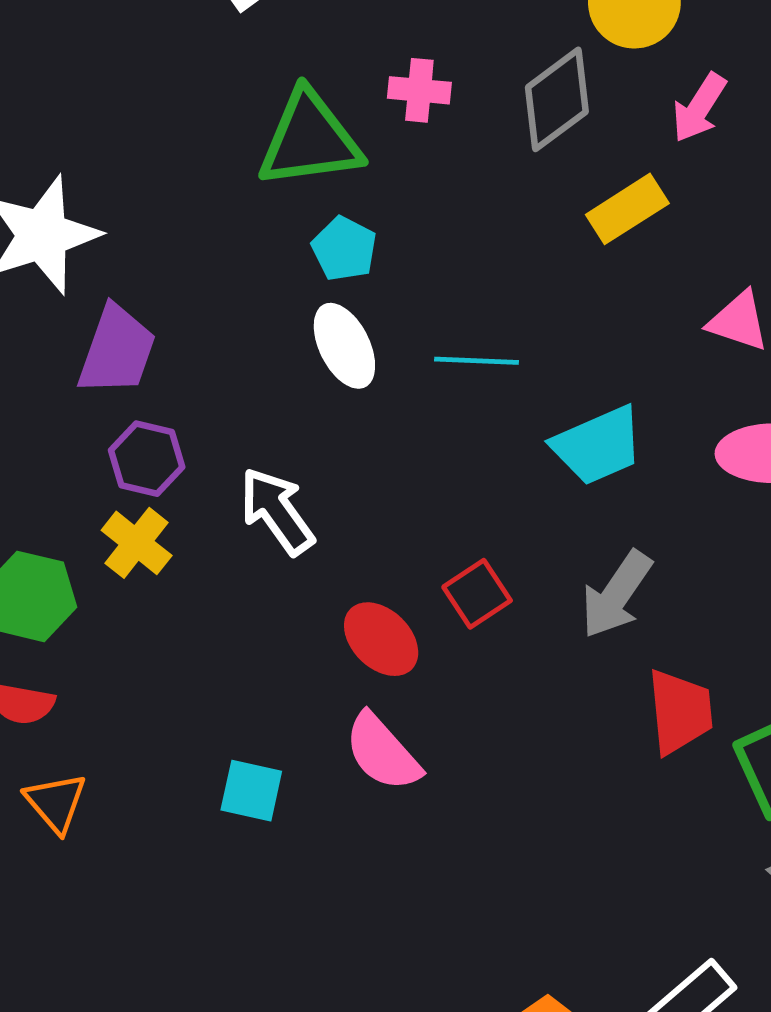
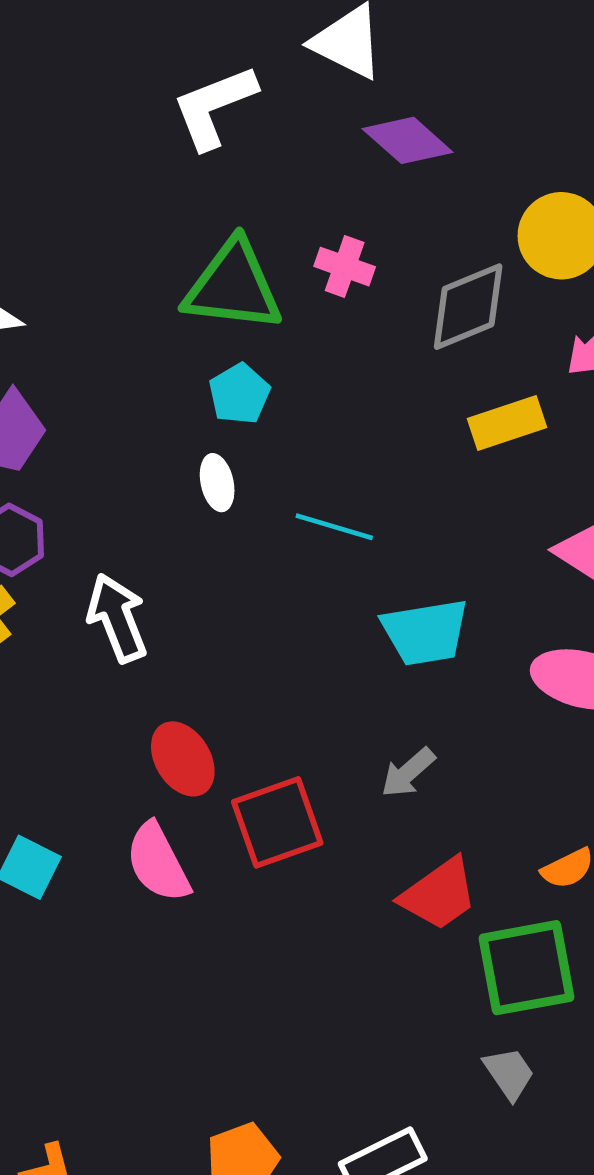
white ellipse: (344, 346) -> (217, 483), size x0.7
red square: (477, 594) -> (277, 822), moved, size x1.5
gray arrow: (616, 594) -> (408, 773), size x0.7
red trapezoid: (680, 712) -> (439, 894), turned 46

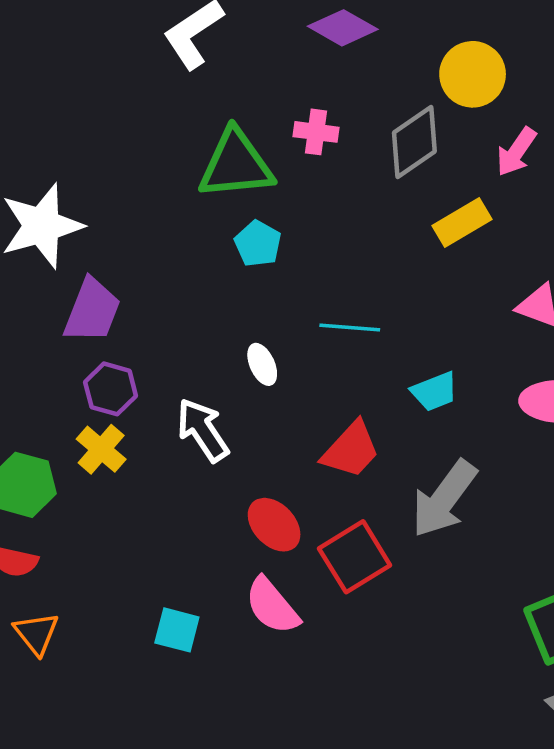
white ellipse: (217, 483) -> (262, 364), moved
cyan trapezoid: (425, 632) -> (435, 391), size x0.7
gray arrow: (408, 773) -> (444, 499), size x1.8
red trapezoid: (439, 894) -> (351, 450), moved

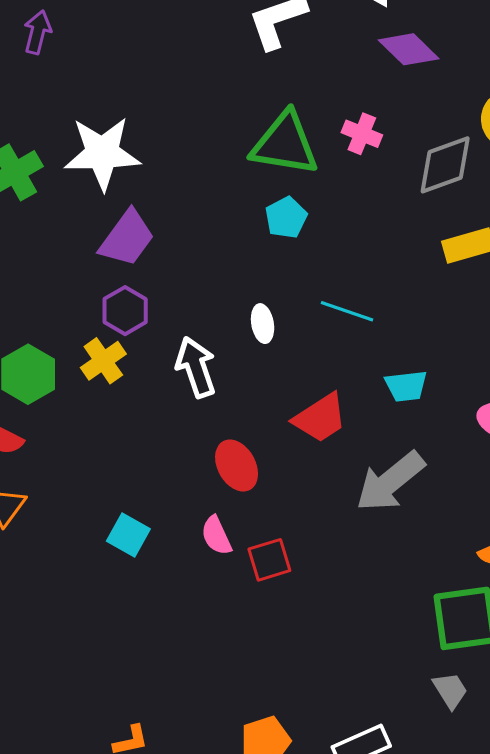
red square: (355, 557) -> (269, 560), moved, size x0.7
pink semicircle: (272, 606) -> (216, 536), size x0.7

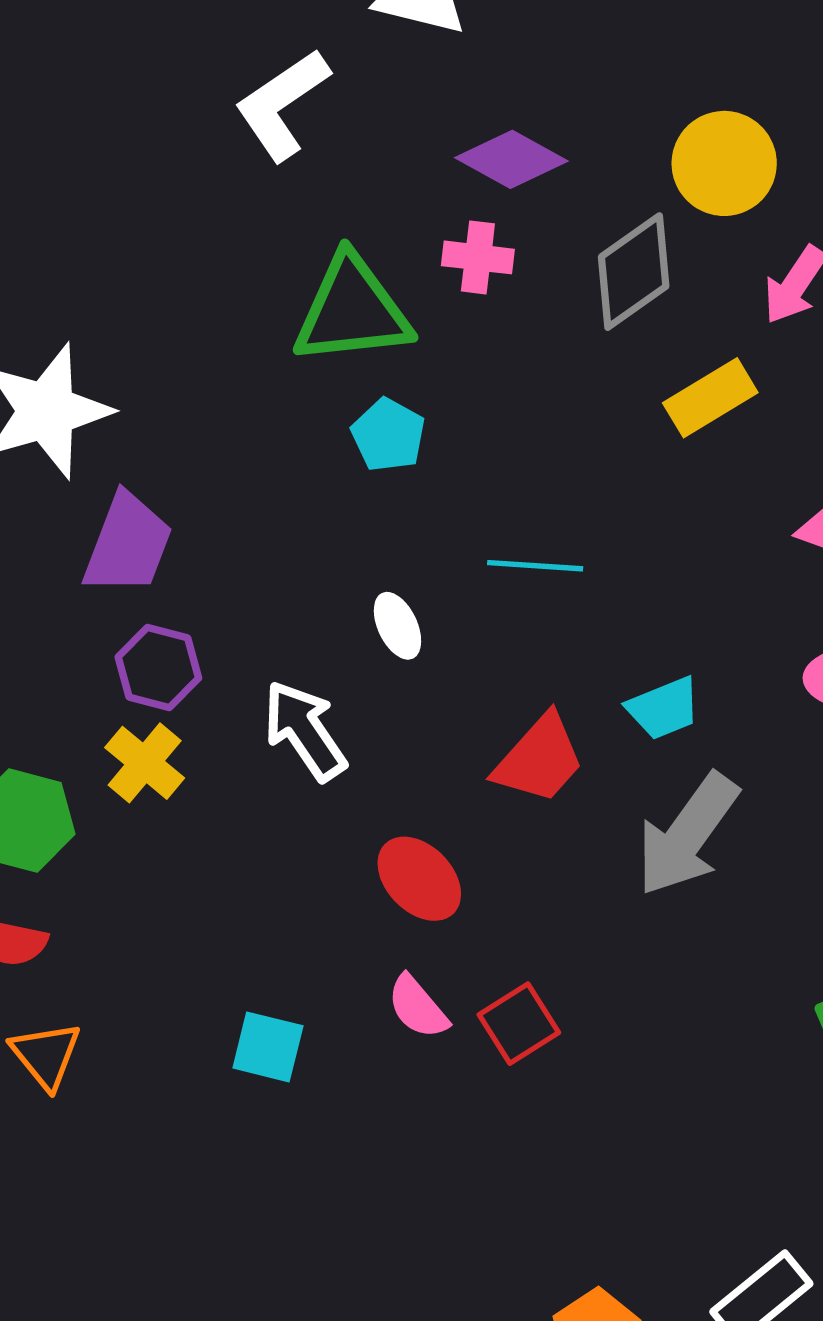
purple diamond: (409, 49) -> (511, 159), moved
cyan trapezoid: (406, 386) -> (664, 708), moved

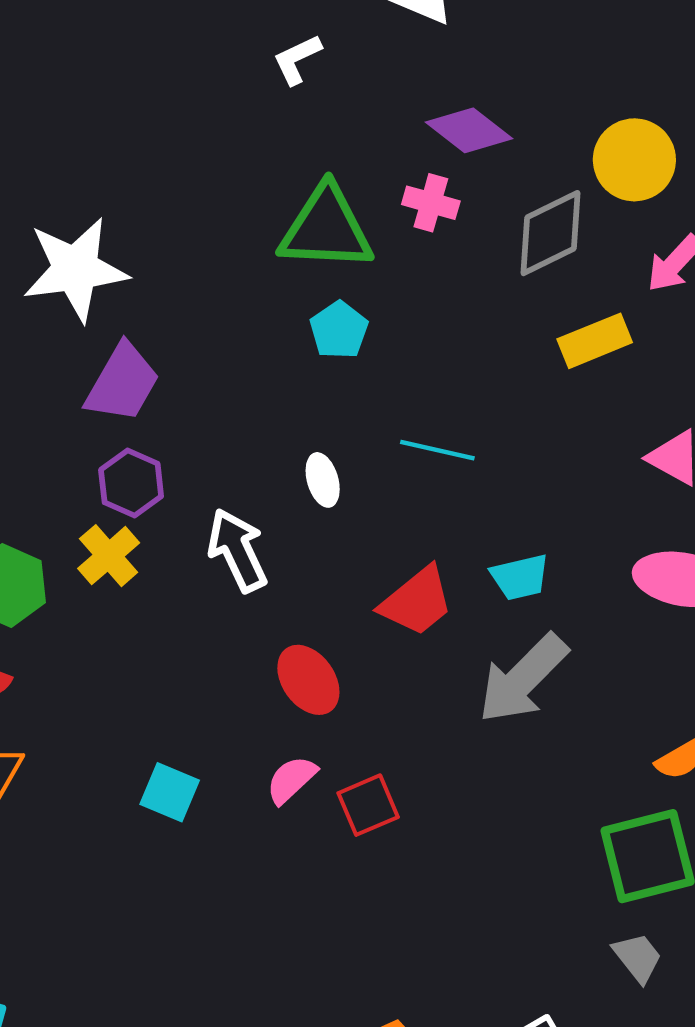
white L-shape: (282, 105) -> (297, 59), size x0.6
pink semicircle: (418, 1007) -> (291, 780), turned 78

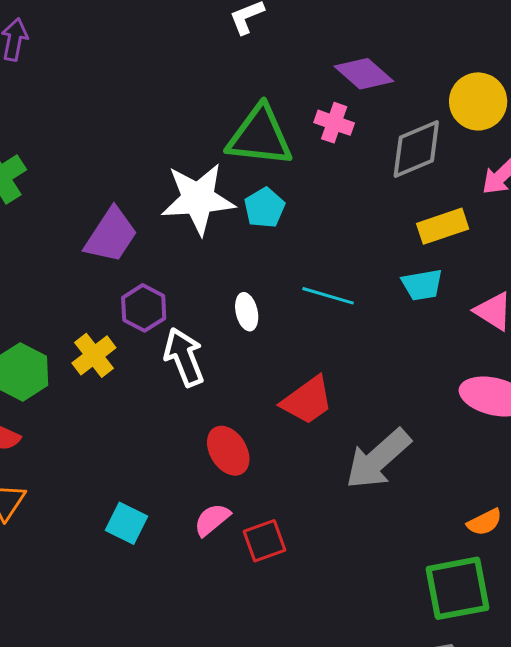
white star: (75, 269) -> (198, 199), moved
purple hexagon: (131, 483) -> (144, 308), moved
cyan trapezoid: (520, 577) -> (422, 285), moved

